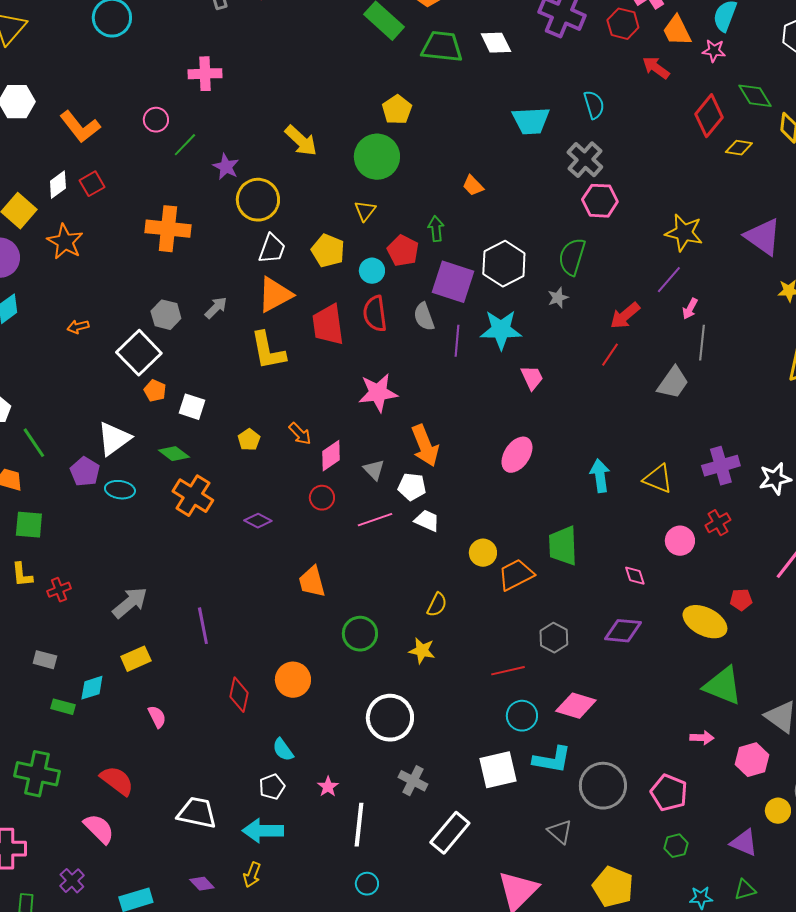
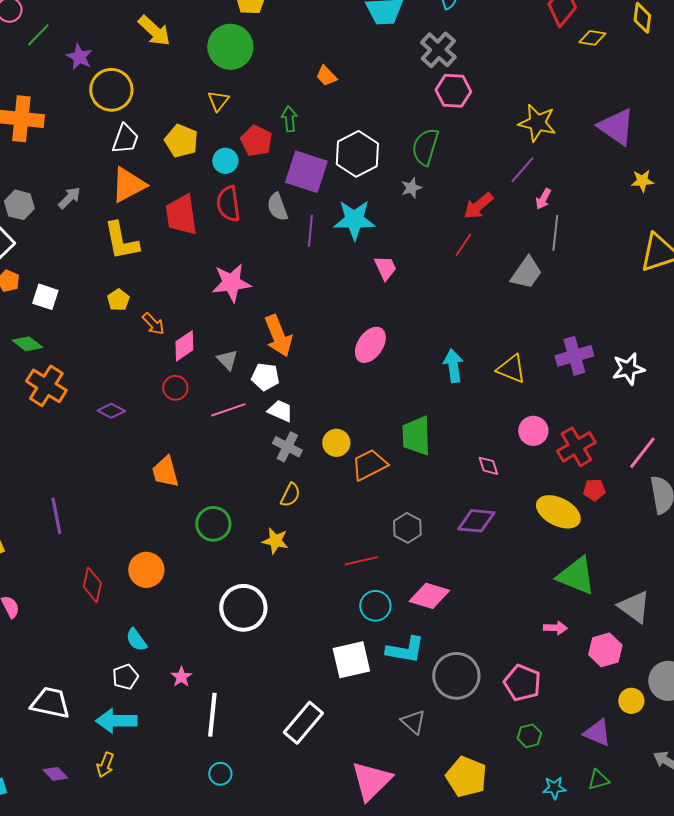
yellow pentagon: (249, 440) -> (118, 300), moved
red cross: (718, 523) -> (576, 447), moved, size x1.5
gray cross: (413, 781) -> (287, 447), moved

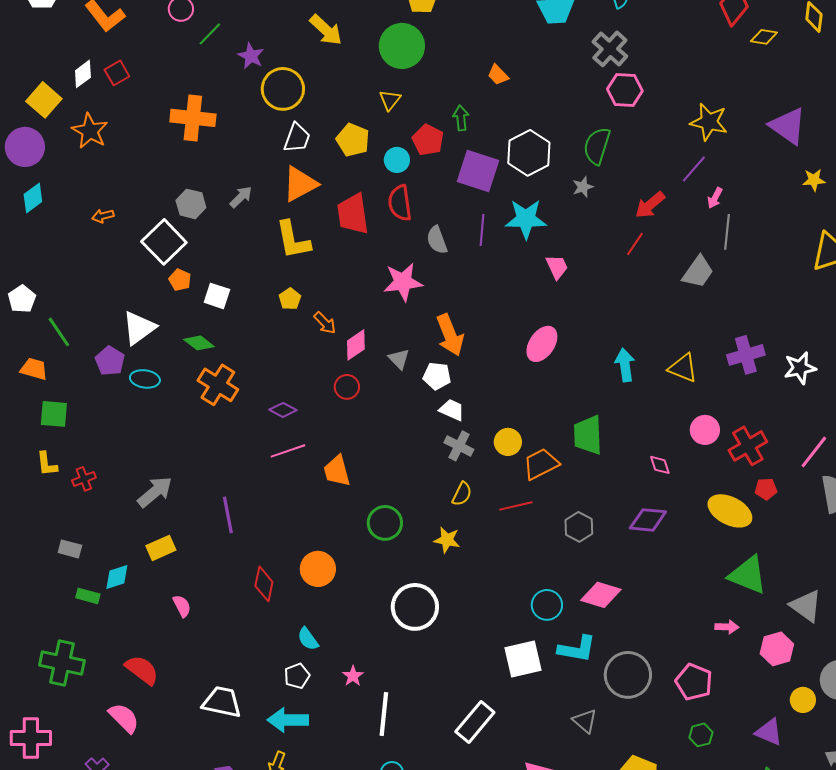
gray semicircle: (277, 207) -> (437, 240), moved
pink line: (228, 410) -> (288, 451), moved
red line: (361, 561) -> (516, 506), moved

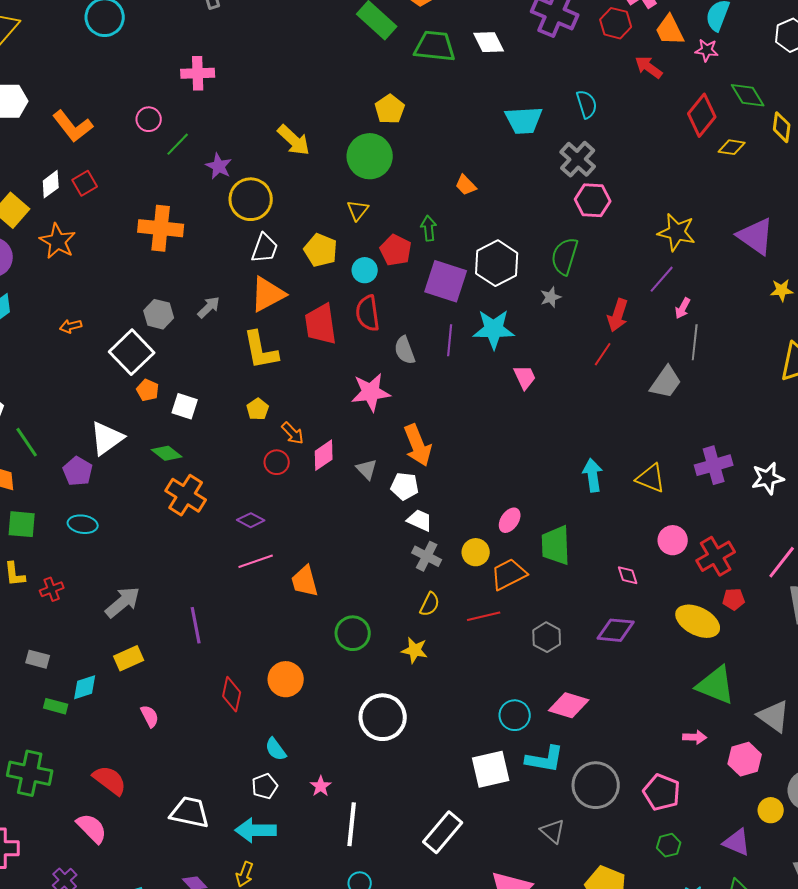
red arrow: (650, 205) -> (618, 315), turned -32
pink ellipse: (542, 344) -> (510, 520), moved, size x0.7
cyan ellipse: (145, 379) -> (83, 524), moved
red circle: (347, 387) -> (277, 462), moved

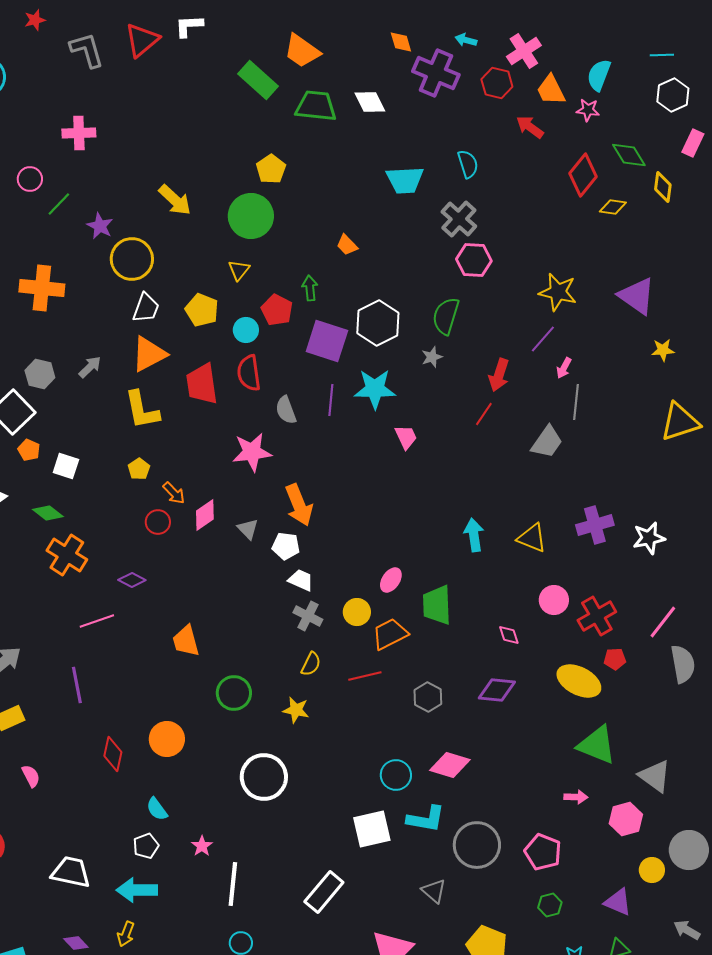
pink line: (256, 561) -> (97, 621), moved

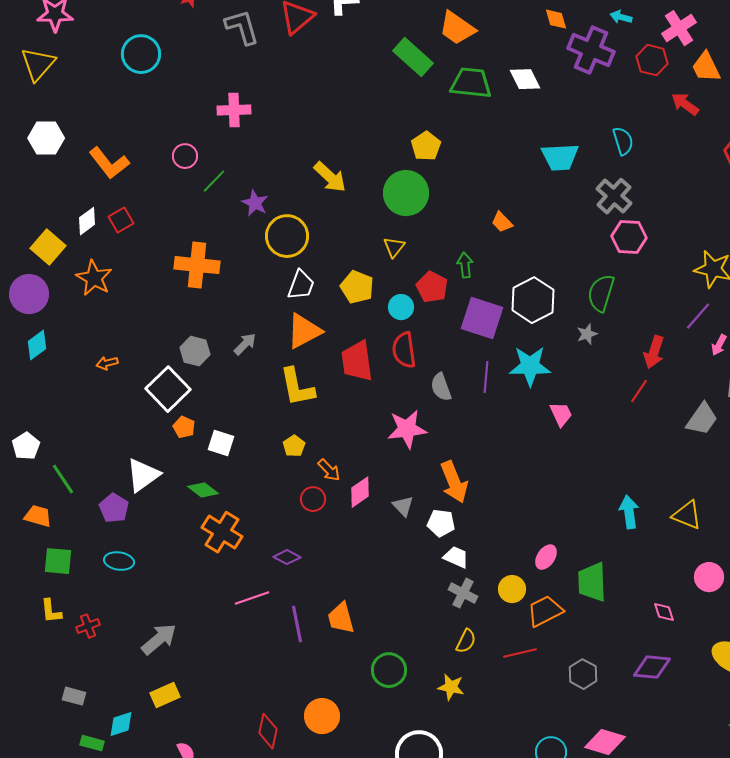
purple line: (77, 685) -> (297, 624), moved

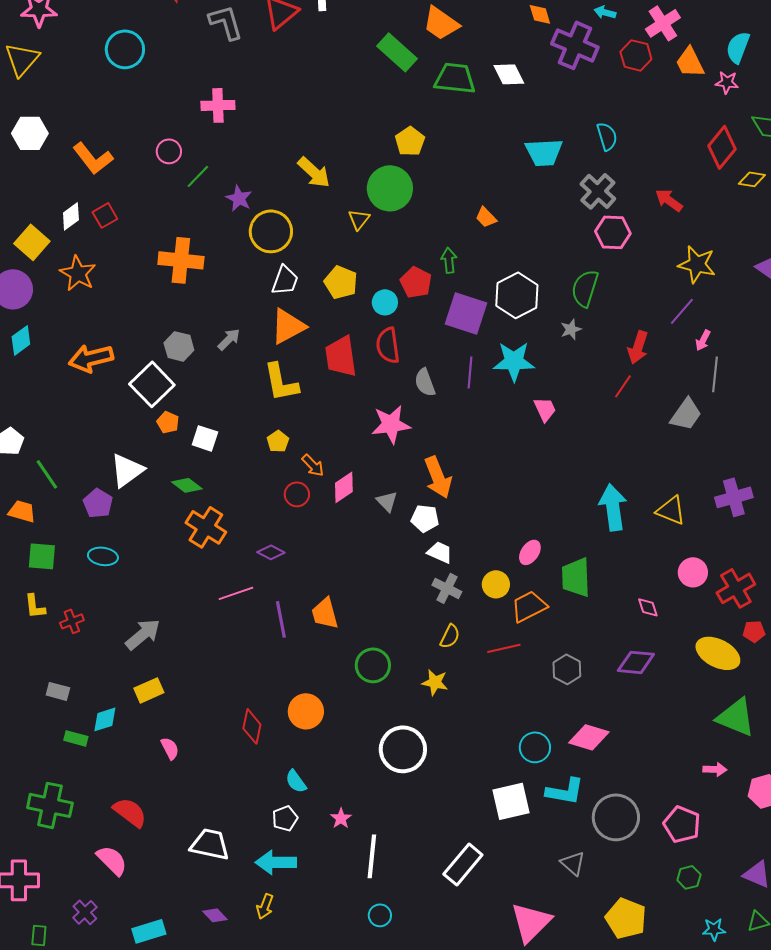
red arrow: (685, 104) -> (669, 200), moved
yellow triangle: (394, 247) -> (359, 219), moved
orange arrow: (107, 363) -> (91, 358), size x2.0
cyan arrow: (629, 512) -> (613, 507), size x1.4

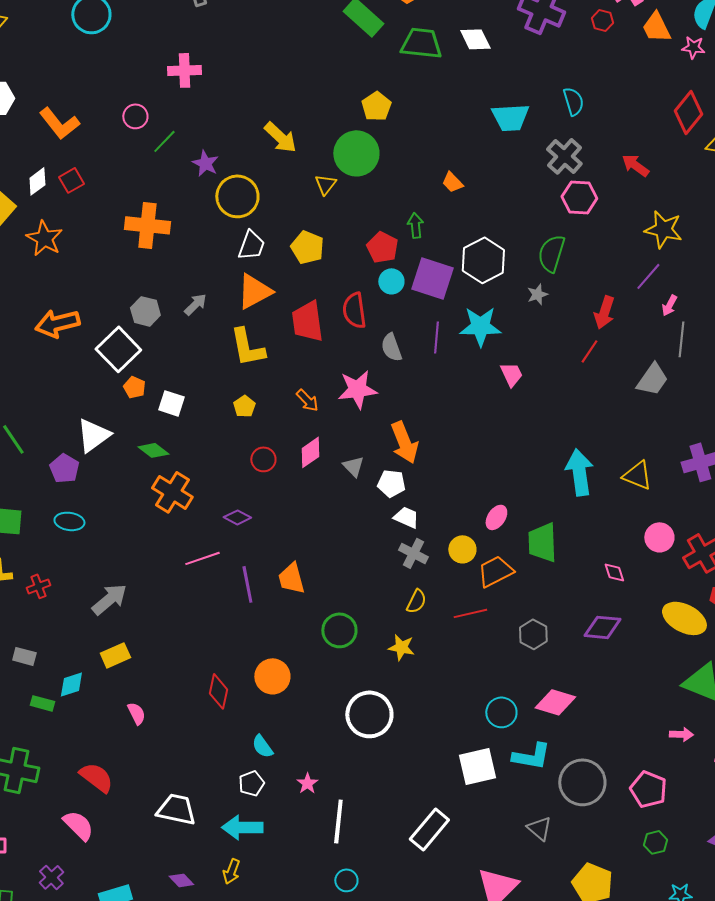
red hexagon: (636, 55) -> (602, 20), size x0.7
cyan circle: (385, 302) -> (391, 281), moved
orange arrow: (313, 465) -> (307, 400), moved

